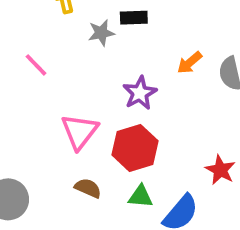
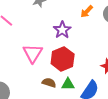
brown semicircle: (88, 188) -> (49, 83), moved

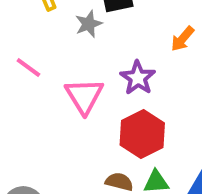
pink triangle: (33, 53) -> (84, 96), moved

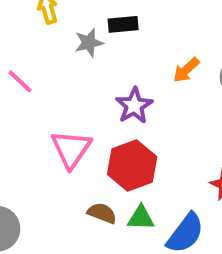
pink triangle: (84, 96) -> (71, 149), moved

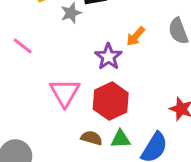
orange arrow: (186, 70) -> (136, 36), moved

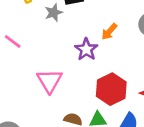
red hexagon: (111, 101) -> (111, 89), moved

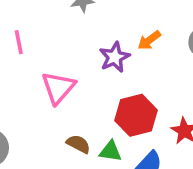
pink line: (13, 41) -> (19, 42), moved, turned 30

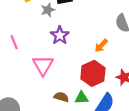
orange arrow: (149, 40) -> (101, 46), moved
purple star: (115, 57) -> (60, 35), moved

